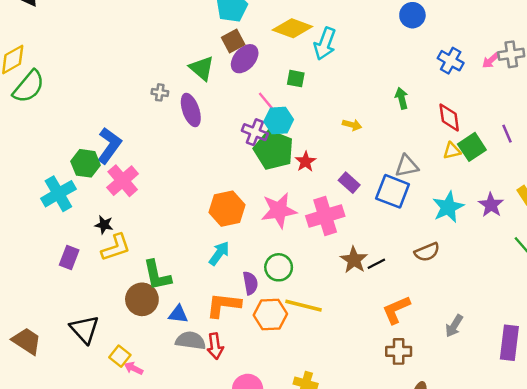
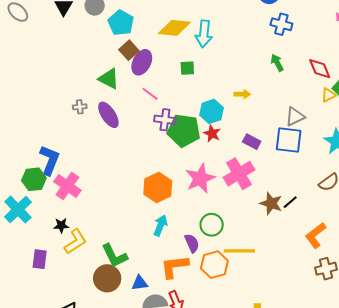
blue cross: (451, 61) -> (281, 24), moved
pink line: (266, 101) -> (150, 94), moved
cyan hexagon: (279, 121) -> (211, 111), moved

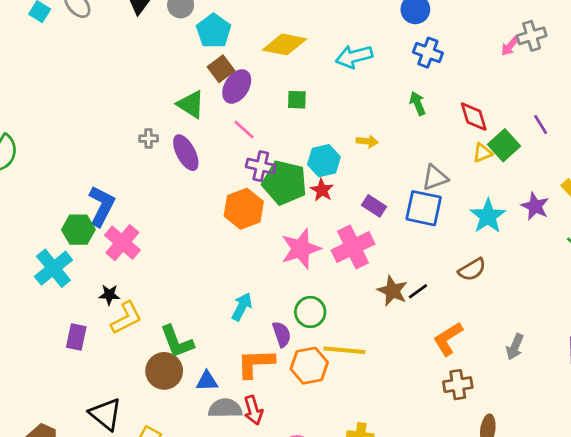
cyan arrow: (204, 34) -> (354, 57), moved, turned 64
orange hexagon: (158, 187) -> (244, 209), moved

